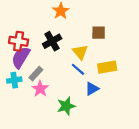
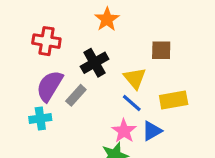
red cross: (19, 41) -> (46, 41), moved
gray rectangle: (36, 74) -> (76, 95), moved
pink star: (40, 89) -> (124, 131), moved

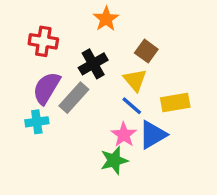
brown square: (161, 50) -> (146, 51), moved, turned 35
gray rectangle: (76, 95) -> (74, 98), size x1.4
blue triangle: (152, 131) -> (153, 135), size x1.4

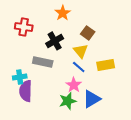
purple semicircle: (47, 88) -> (26, 91), moved, turned -30
gray rectangle: (74, 98) -> (43, 62), turned 60
blue triangle: (153, 135) -> (92, 99), moved

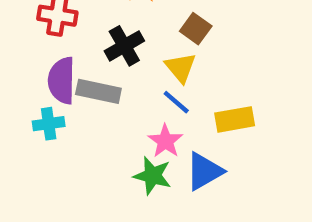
yellow rectangle: (106, 65) -> (235, 119), moved
purple semicircle: (26, 91) -> (62, 80), moved
green star: (68, 101) -> (152, 176), turned 30

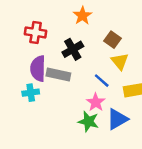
yellow triangle: (181, 68) -> (120, 61), moved

